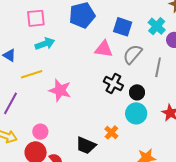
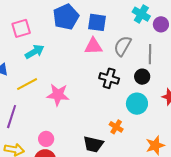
blue square: (123, 27) -> (97, 22), moved
black circle: (137, 92) -> (142, 77), moved

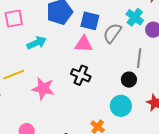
gray semicircle: (123, 46) -> (112, 33), moved
cyan arrow: (35, 52) -> (37, 43), moved
black cross: (109, 78) -> (81, 75), moved

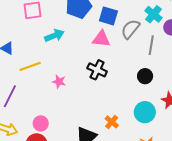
gray line: (139, 58) -> (151, 45), moved
pink star: (43, 89) -> (59, 82), size x0.6
cyan circle: (121, 106) -> (145, 112), moved

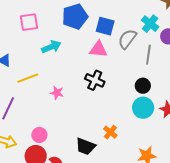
cyan circle: (145, 112) -> (143, 108), moved

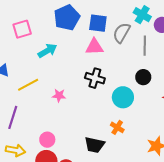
cyan circle: (143, 108) -> (123, 97), moved

